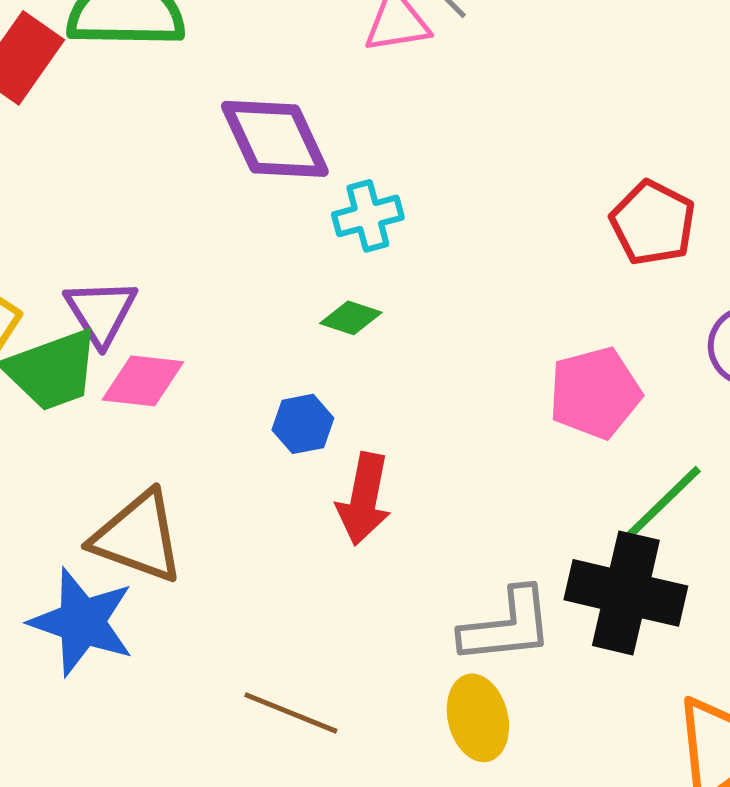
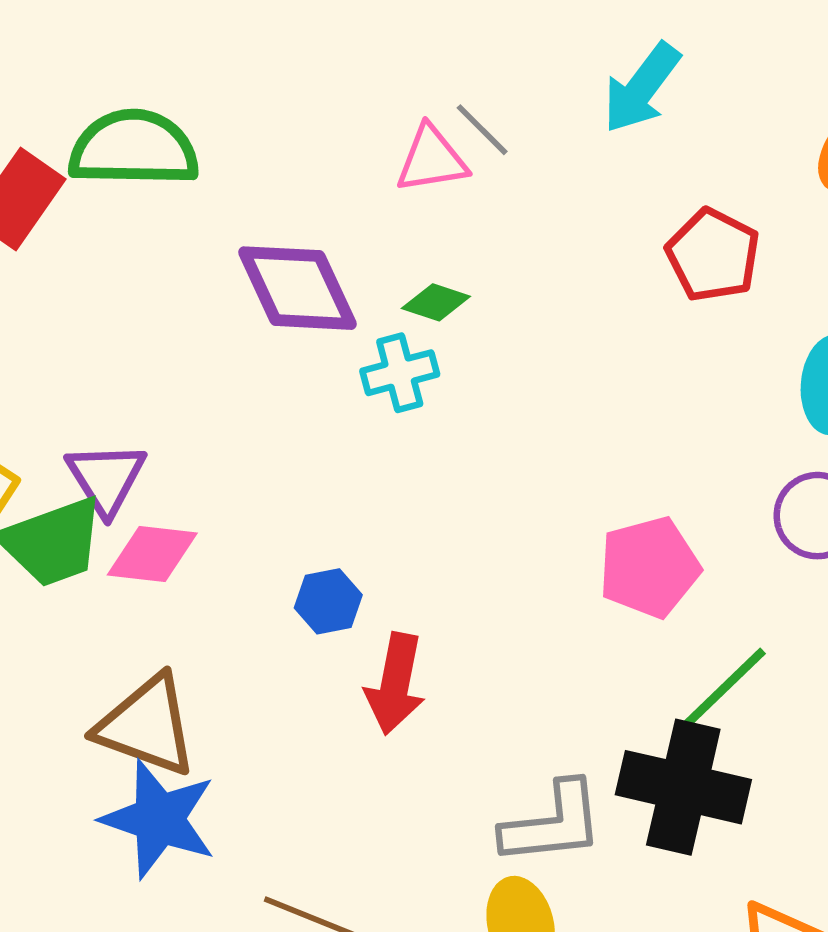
red pentagon: (653, 223) -> (713, 255), moved
green diamond: (351, 318) -> (436, 302), moved
blue star: (82, 622) -> (159, 819), moved

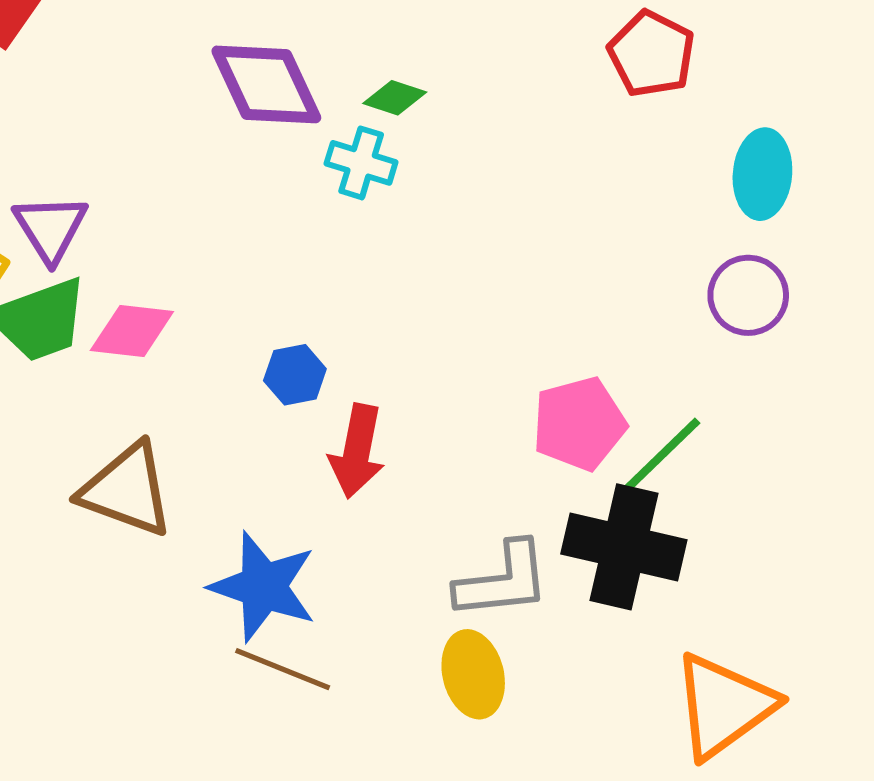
cyan cross: (400, 373) -> (361, 163), turned 32
purple triangle: (106, 478) -> (50, 228), moved
pink pentagon: (649, 567) -> (579, 424), moved
blue star: (159, 819) -> (263, 587), moved

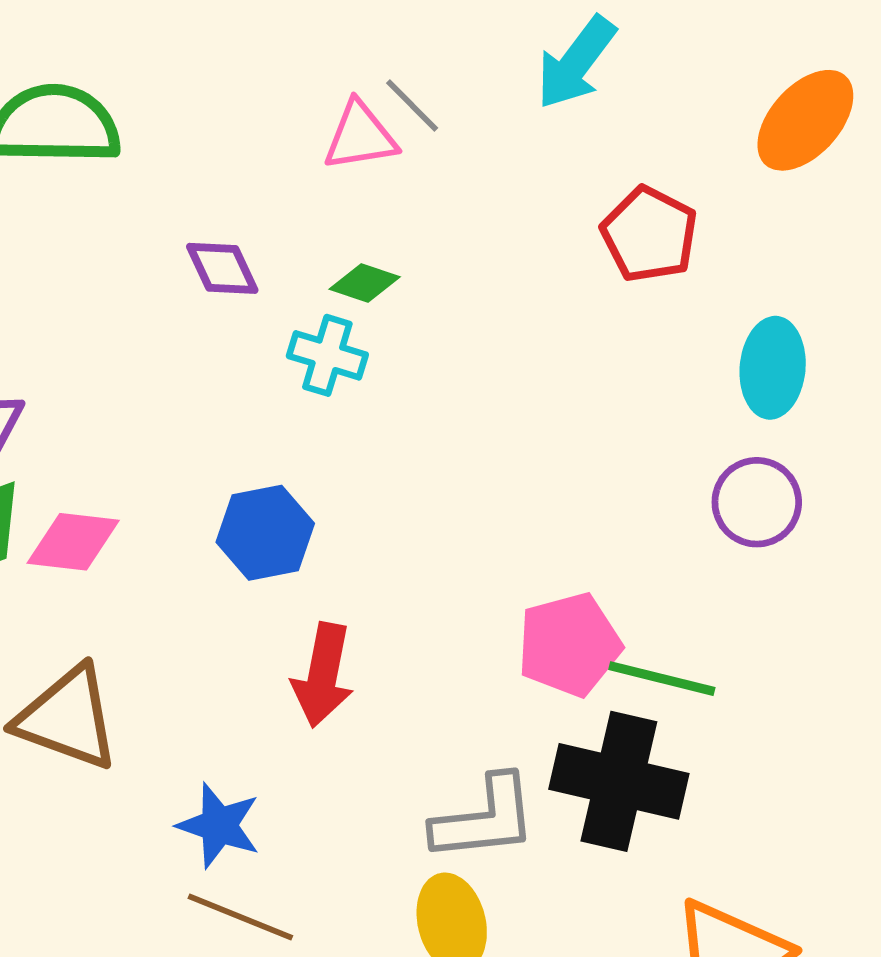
purple diamond: (266, 84) -> (222, 268), size x0.6
blue hexagon: (295, 375) -> (265, 533), moved, size x1.4
green line: (663, 454) -> (662, 679), turned 58
blue star: (263, 587) -> (219, 825), size x0.7

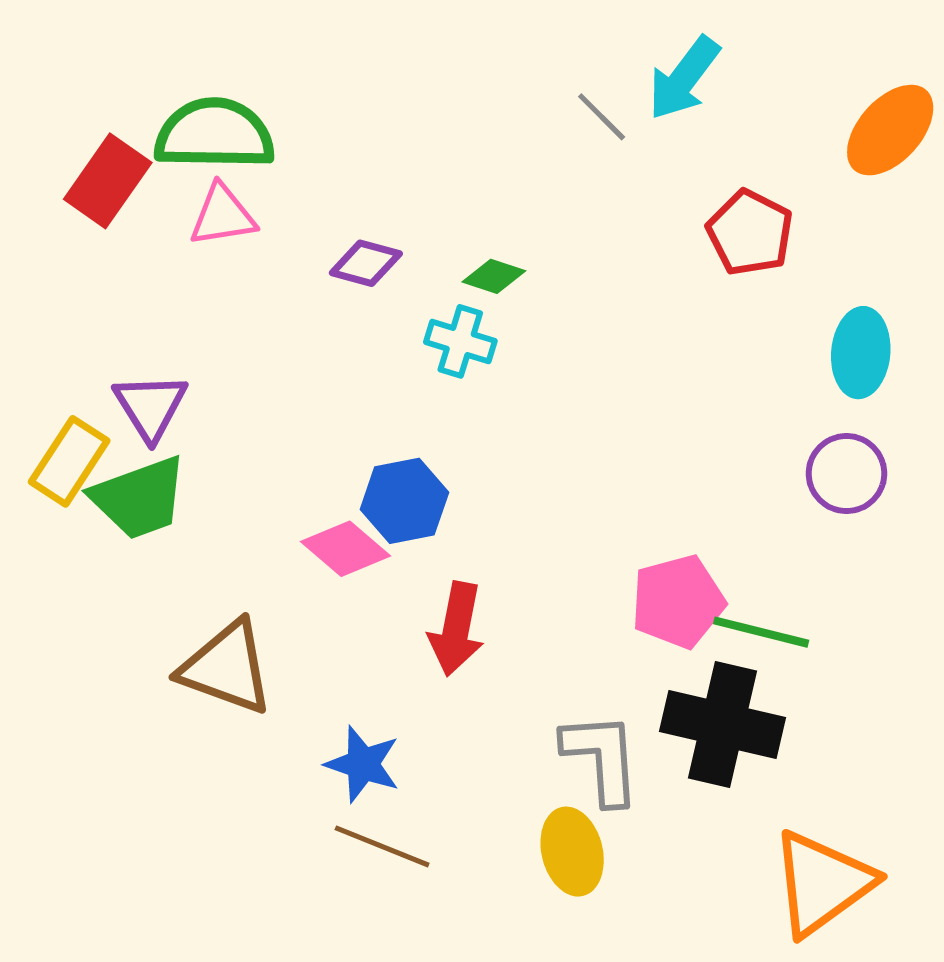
gray line: (412, 106) -> (602, 117), moved
pink triangle: (360, 136) -> (223, 215), moved
purple diamond: (222, 268) -> (366, 263), turned -50
pink diamond: (73, 542) -> (346, 549), moved, turned 34
gray L-shape: (484, 819) -> (602, 758), turned -88

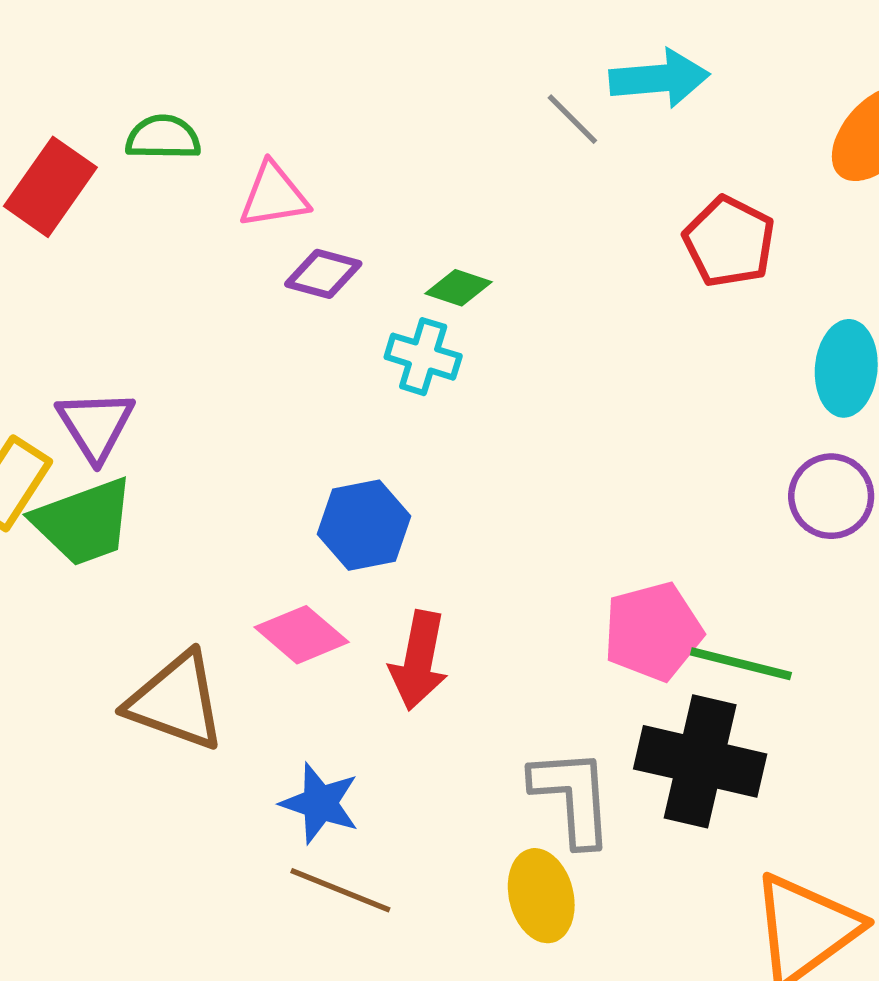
cyan arrow: (684, 78) -> (659, 78), turned -132
green semicircle: (214, 134) -> (163, 137), size x0.6
pink triangle: (223, 215) -> (274, 195), moved
pink diamond: (346, 549) -> (302, 635), moved

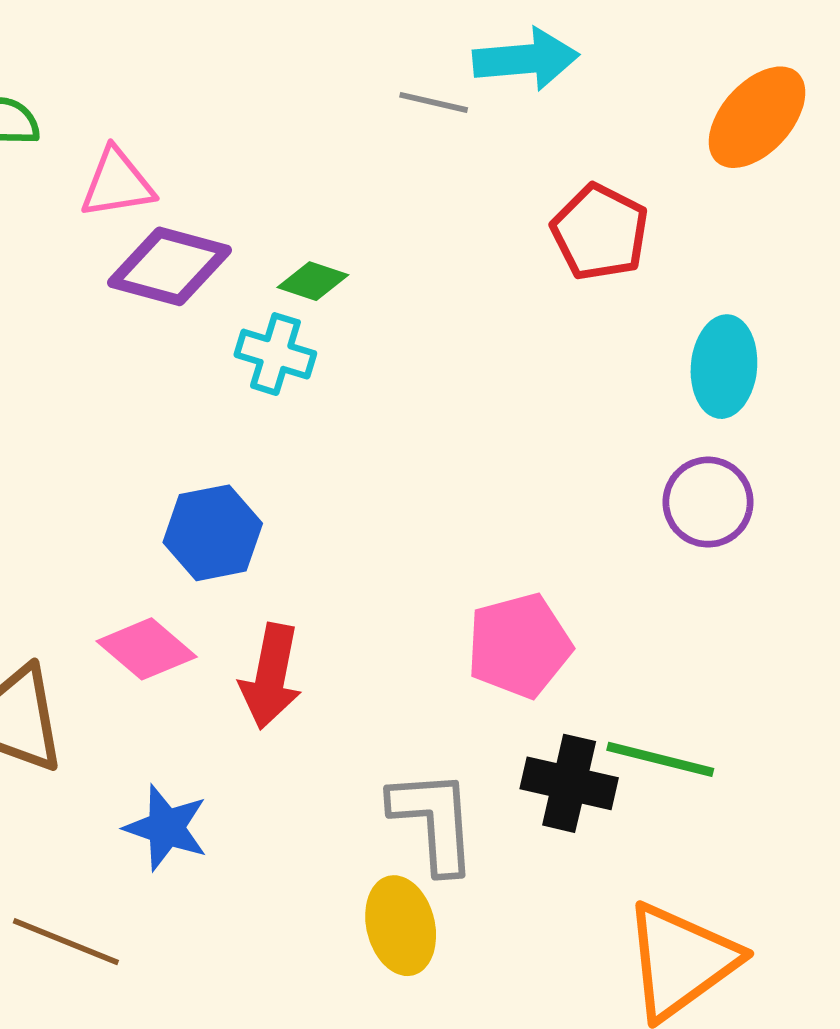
gray line: (572, 119) -> (434, 102), turned -32
purple diamond: (323, 274) -> (169, 266), size x1.5
green line: (741, 664) -> (660, 759), moved
black cross: (700, 761) -> (569, 783), size x0.7
brown line: (340, 890) -> (66, 942), moved

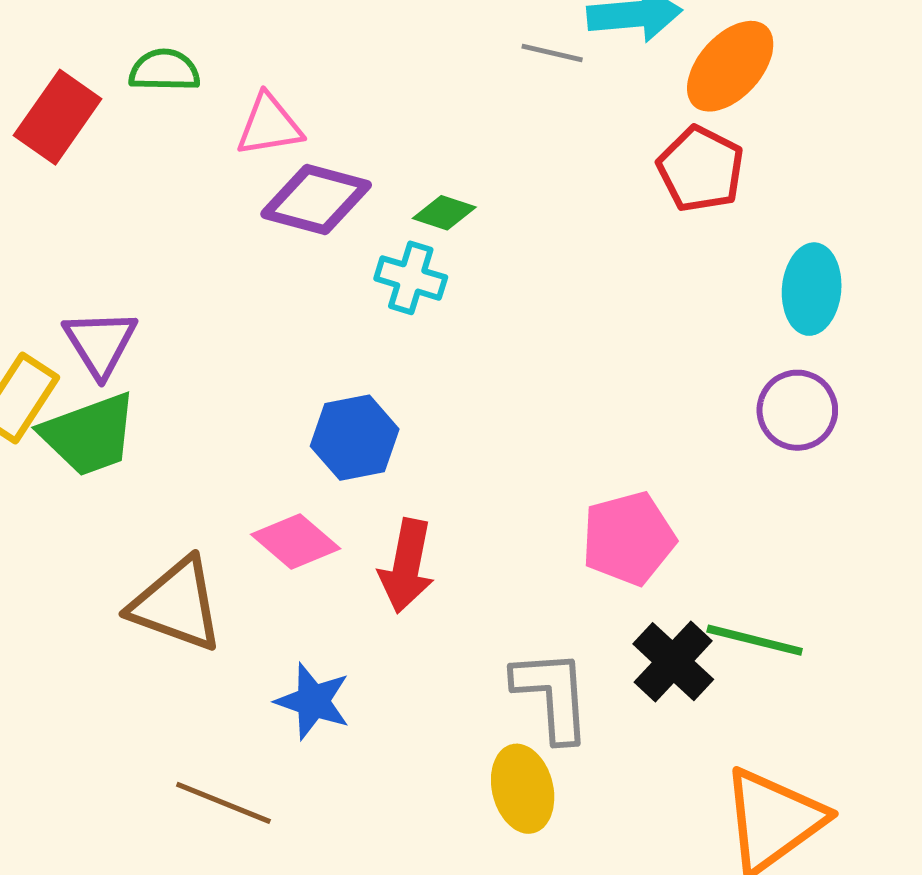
orange ellipse: (757, 117) -> (730, 66), moved
black cross: (569, 783) -> (673, 662), turned 30

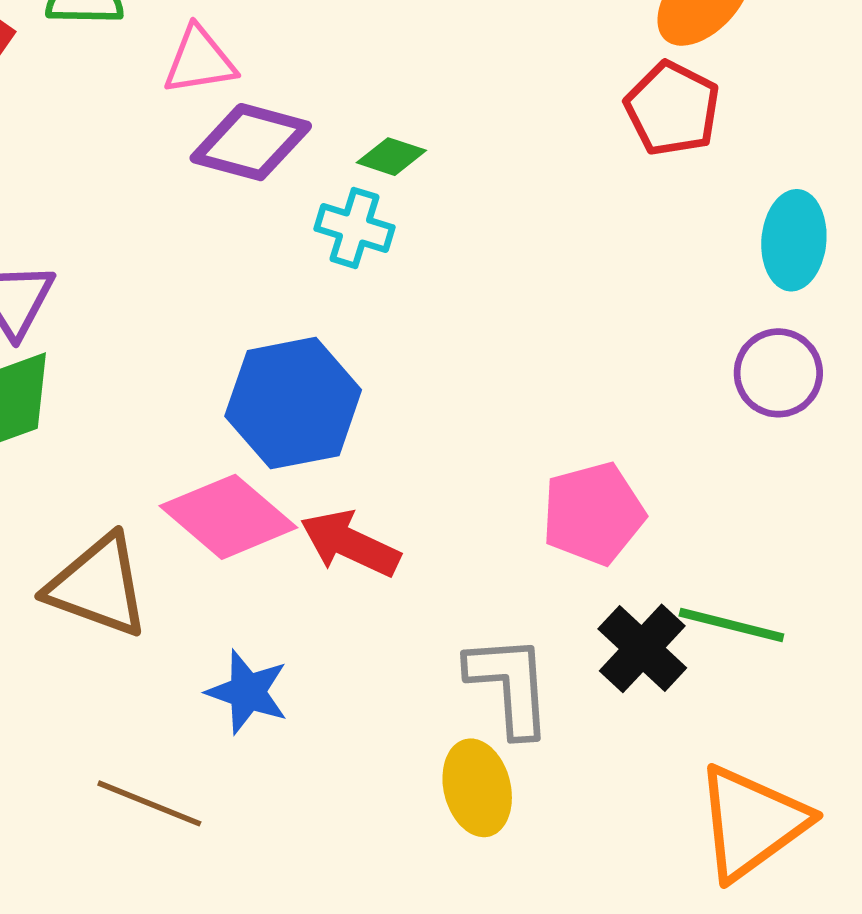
blue hexagon: (355, 438) -> (293, 403), size x1.4
pink diamond: (296, 541) -> (228, 517), size x1.4
red arrow: (407, 566) -> (350, 544), turned 104

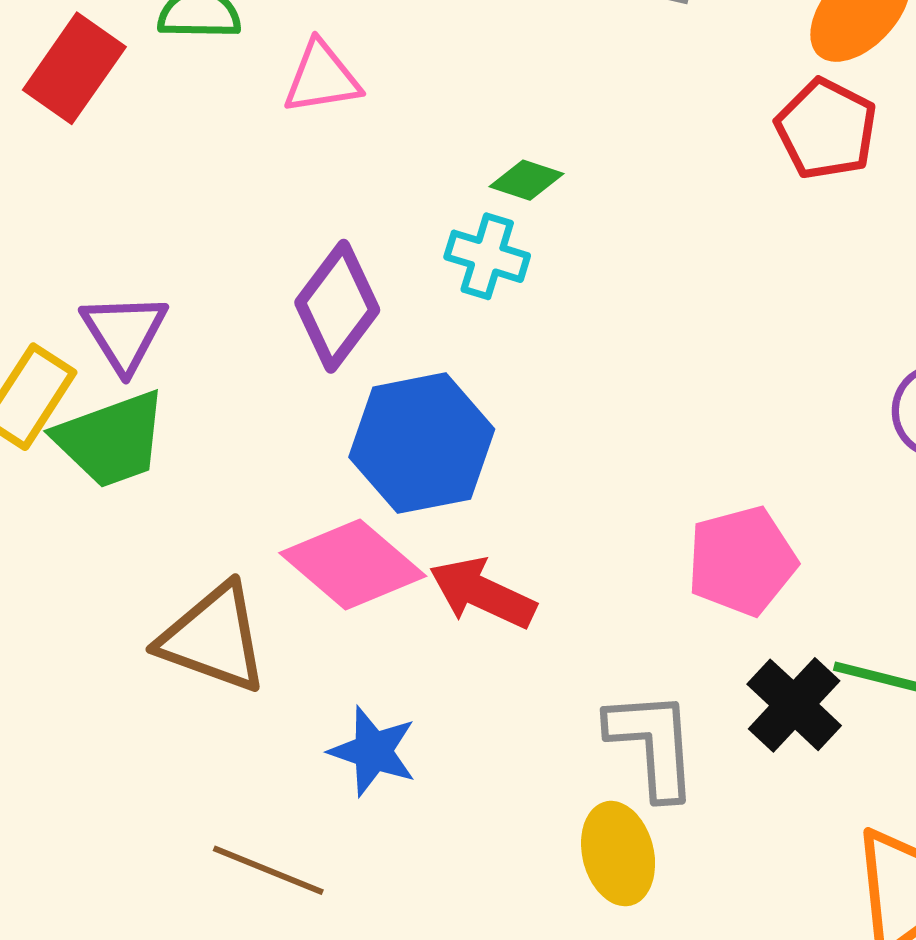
purple diamond: (251, 142) -> (337, 306), moved, turned -68

